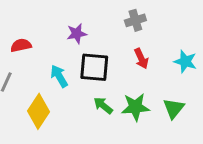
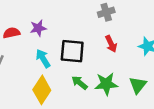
purple star: (77, 34) -> (38, 28), moved
yellow diamond: (39, 111) -> (42, 90), moved

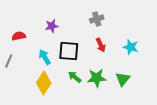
purple star: (38, 28) -> (52, 26), moved

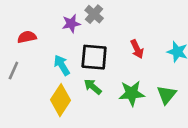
gray cross: (97, 19) -> (94, 14), moved, turned -32
green arrow: (75, 77) -> (93, 87), moved

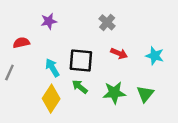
gray cross: (94, 14) -> (107, 22), moved
purple star: (71, 24) -> (49, 21), moved
red arrow: (137, 49) -> (119, 53), turned -42

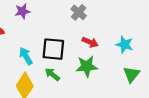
green star: (114, 93) -> (87, 66), moved
green triangle: (145, 94) -> (131, 74), moved

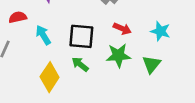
cyan arrow: (26, 56) -> (43, 35), moved
green triangle: (131, 74) -> (152, 64), moved

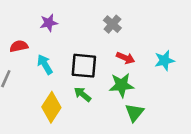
cyan star: (160, 31) -> (164, 61), turned -30
green triangle: (152, 64) -> (135, 112), moved

